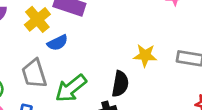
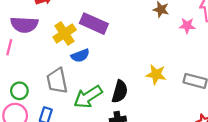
black semicircle: (120, 84) -> (120, 92), moved

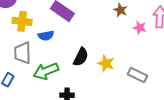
yellow cross: (65, 33) -> (22, 21), moved, turned 30
black semicircle: (120, 92) -> (81, 57), moved

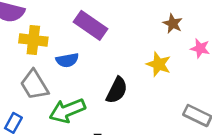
gray trapezoid: (23, 53) -> (34, 85), turned -30
yellow star: (106, 63) -> (159, 64), moved

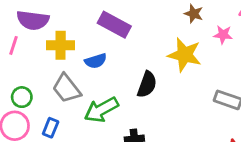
yellow star: (159, 64) -> (185, 55), size x1.4

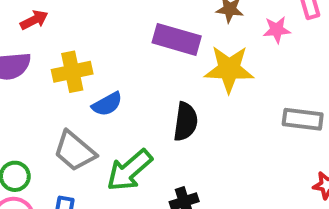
purple rectangle: (114, 25) -> (177, 39), moved
yellow cross: (61, 45) -> (72, 72), moved

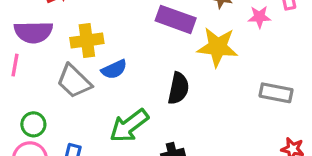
gray trapezoid: (75, 151) -> (74, 81), moved

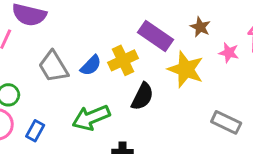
yellow cross: (87, 41) -> (123, 60), moved, turned -32
blue semicircle: (114, 69) -> (91, 65), turned -35

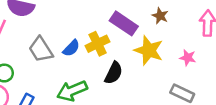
pink star: (229, 53) -> (188, 58), moved

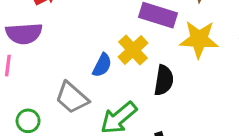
gray trapezoid: (41, 49) -> (72, 98), moved

